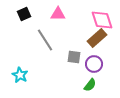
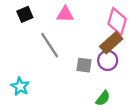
pink diamond: (102, 20) -> (117, 21), turned 35
purple circle: (94, 64) -> (108, 60), moved

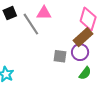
gray line: (50, 45) -> (31, 24), moved
green semicircle: (103, 98) -> (85, 73), moved

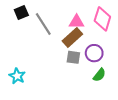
pink triangle: (44, 13) -> (76, 22), moved
brown rectangle: (83, 37) -> (72, 37), moved

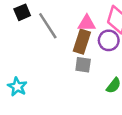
brown rectangle: (72, 37) -> (82, 42), turned -30
purple circle: (94, 53) -> (109, 40), moved

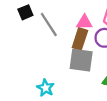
gray square: (83, 65) -> (81, 60), size x1.6
cyan star: (17, 87) -> (45, 88), moved

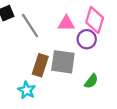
brown rectangle: (80, 39) -> (40, 65), moved

